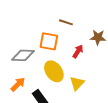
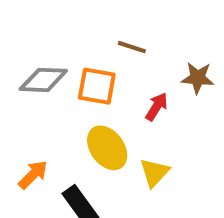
gray diamond: (23, 55) -> (43, 80), moved

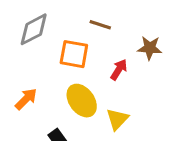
gray diamond: (43, 80) -> (34, 29), moved, turned -30
orange arrow: (33, 175) -> (26, 99), moved

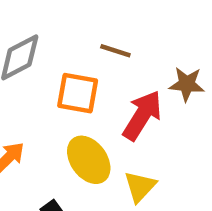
red arrow: (119, 70) -> (142, 115), size x1.6

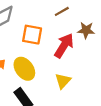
brown line: (115, 51) -> (62, 11), moved, turned -48
yellow ellipse: (89, 160) -> (24, 69), moved

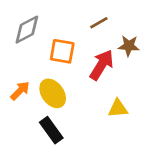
yellow triangle: (63, 81) -> (118, 108), moved, turned 42

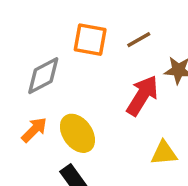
gray diamond: (27, 30) -> (43, 76), moved
orange square: (62, 51) -> (90, 40), moved

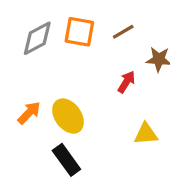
gray diamond: (43, 76) -> (37, 38), moved
red arrow: (142, 95) -> (126, 82), size x0.6

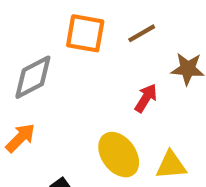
gray diamond: (37, 38) -> (33, 77), moved
yellow ellipse: (68, 116) -> (119, 155), moved

